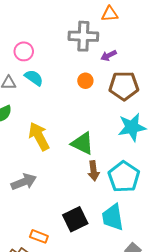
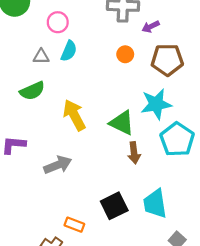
cyan semicircle: (34, 78) -> (69, 51), turned 78
cyan star: (132, 127) -> (156, 104), moved
cyan pentagon: (124, 177) -> (177, 139), moved

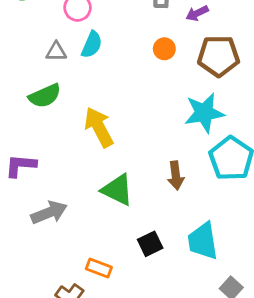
green triangle: (122, 123) -> (117, 190), moved
gray arrow: (58, 165) -> (49, 213), moved
black square: (114, 206) -> (150, 244), size x0.7

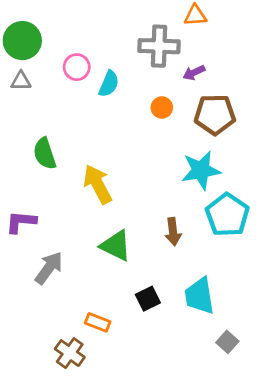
cyan semicircle: (92, 45) -> (109, 84), moved
gray triangle: (56, 52) -> (21, 81), moved
green semicircle: (45, 96) -> (45, 154), turned 96
gray arrow: (49, 213) -> (49, 268), turned -32

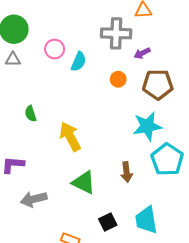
green semicircle: (45, 154) -> (31, 114), size x0.7
gray arrow: (49, 268) -> (34, 199), turned -140

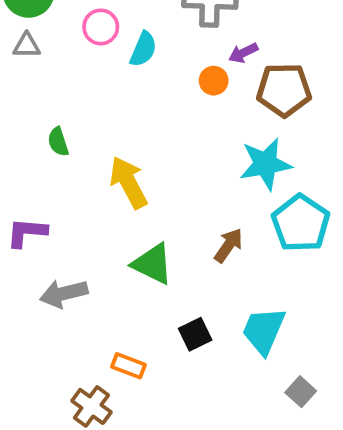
purple arrow: (142, 53) -> (243, 53), moved
brown arrow: (127, 172) -> (228, 245), turned -138
cyan trapezoid: (146, 220) -> (264, 331), turned 32

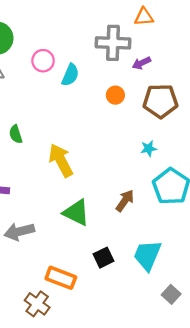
purple arrow: (243, 53) -> (141, 63), moved
cyan star: (265, 164) -> (149, 148), size x0.5
orange rectangle: (128, 366) -> (61, 278), size x1.4

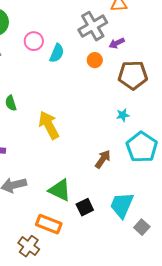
gray cross: (113, 43) -> (93, 26), turned -32
orange circle: (115, 95) -> (95, 60), moved
green triangle: (76, 213) -> (60, 190), moved
gray square: (171, 294) -> (142, 227), moved

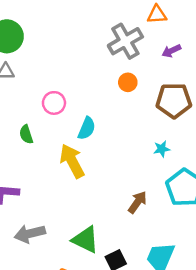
pink circle: (34, 41) -> (54, 103), moved
purple arrow: (117, 43) -> (171, 51), moved
cyan semicircle: (57, 53) -> (87, 128), moved

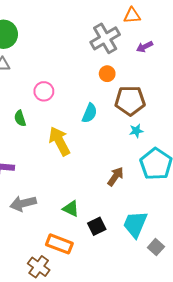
brown pentagon: (174, 100) -> (130, 101), moved
cyan semicircle: (87, 128) -> (90, 113), moved
green triangle: (85, 240) -> (71, 209), size x0.7

